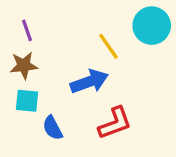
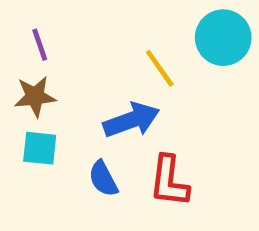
red L-shape: (115, 123) -> (169, 181), turned 117
blue semicircle: (53, 128) -> (103, 179), moved

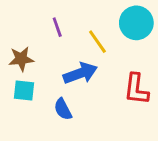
purple line: (40, 45) -> (57, 27), moved
red L-shape: (169, 181) -> (136, 89), moved

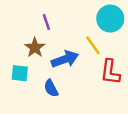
yellow line: (97, 42) -> (93, 45), moved
brown star: (21, 59) -> (35, 48), moved, turned -30

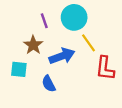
cyan circle: (110, 19) -> (74, 17), moved

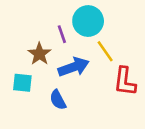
purple line: (44, 21) -> (62, 34), moved

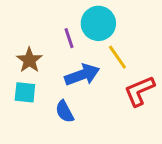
brown star: (39, 54) -> (29, 60), moved
red L-shape: (125, 81) -> (139, 91), turned 60

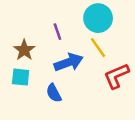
cyan circle: (98, 23) -> (98, 18), moved

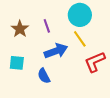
brown star: (24, 50) -> (20, 29), moved

